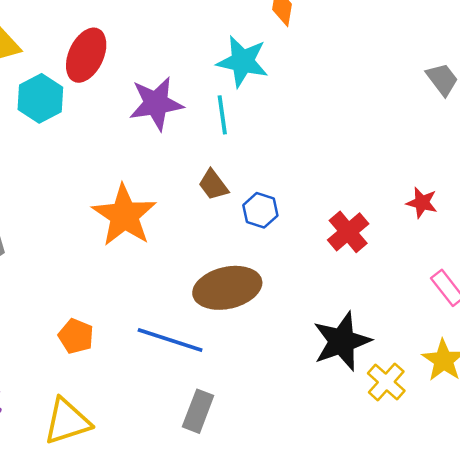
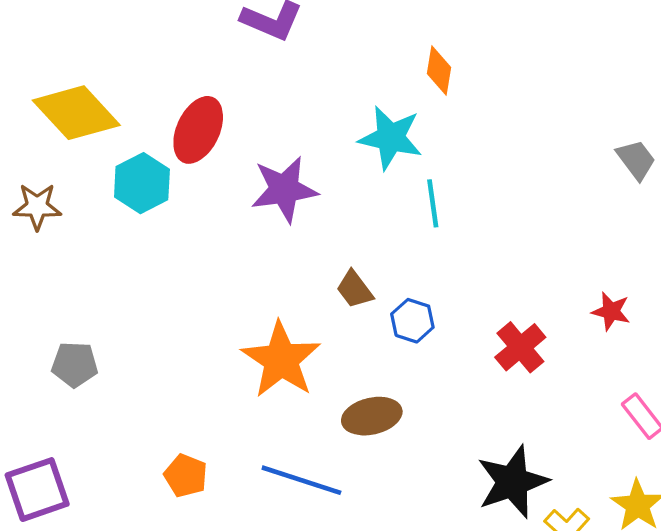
cyan line: (222, 115) -> (433, 203), moved
orange star: (124, 215) -> (281, 360), moved
brown ellipse: (227, 288) -> (372, 416), size x0.7

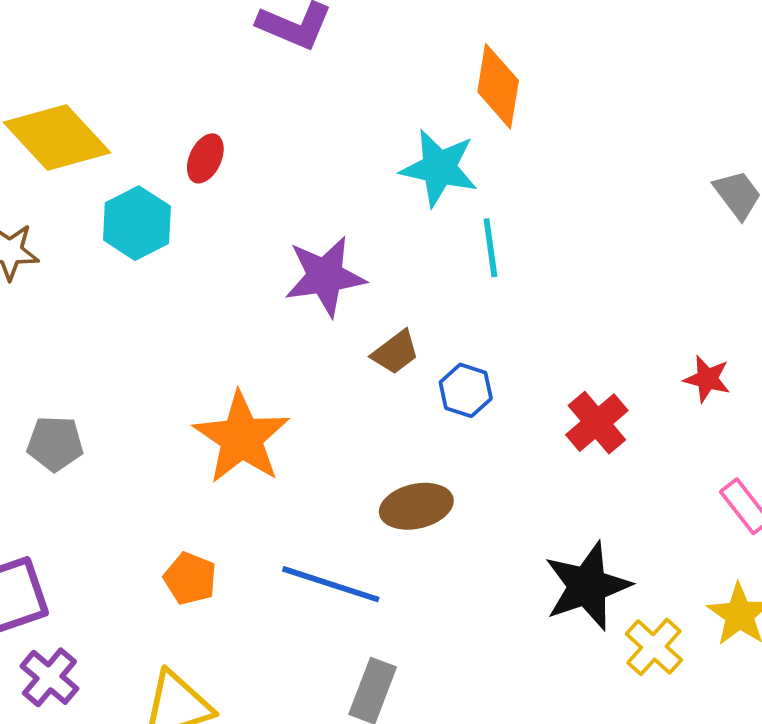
orange diamond: (439, 70) -> (498, 86), size x1.4
red ellipse: (198, 130) -> (205, 158), size x0.6
purple star: (284, 189) -> (325, 276), moved
brown trapezoid: (355, 289) -> (395, 352), turned -90
orange star: (281, 360) -> (241, 438), moved

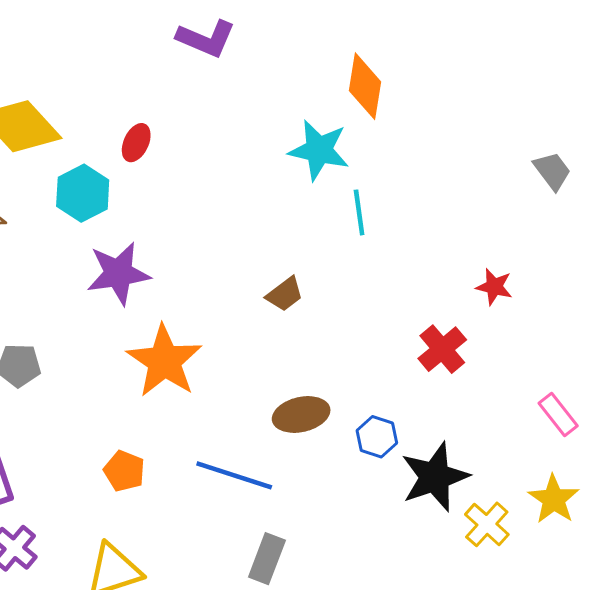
purple star: (325, 276) -> (118, 273), moved
red star: (707, 379) -> (494, 287), moved
blue hexagon: (466, 390) -> (377, 437), moved

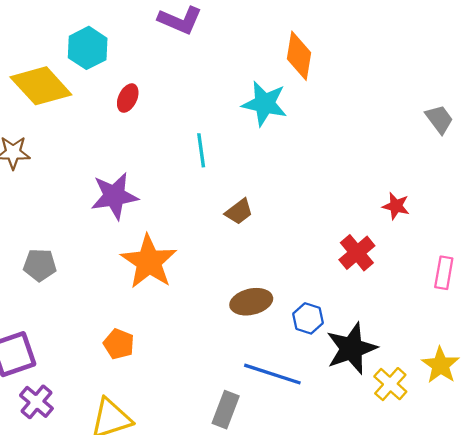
cyan hexagon: (83, 193) -> (88, 48), moved
cyan line: (359, 212) -> (201, 150), moved
pink rectangle: (558, 415) -> (444, 273), moved, turned 48
blue line: (234, 475) -> (272, 374), moved

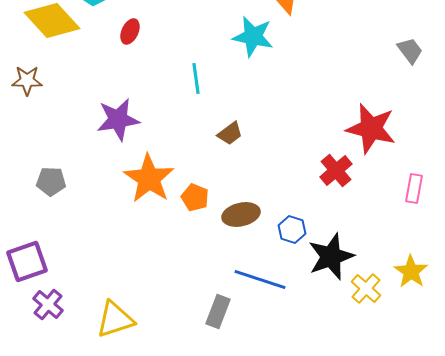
red star: (396, 206) -> (371, 128), size x2.0
orange pentagon: (119, 344) -> (195, 197), moved

